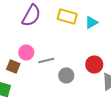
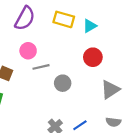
pink circle: (26, 52) -> (28, 51), moved
red circle: (94, 64) -> (93, 57), moved

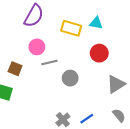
yellow rectangle: (64, 19) -> (71, 28), moved
cyan triangle: (90, 26) -> (96, 23), turned 40
gray semicircle: (113, 122) -> (119, 115), turned -136

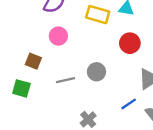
gray line: (49, 62) -> (66, 80), moved
blue line: (87, 119) -> (129, 104), moved

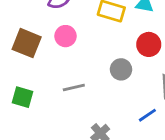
brown square: (33, 61) -> (27, 43), moved, size x1.5
gray circle: (96, 72) -> (121, 69), moved

